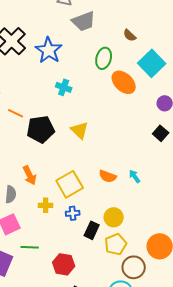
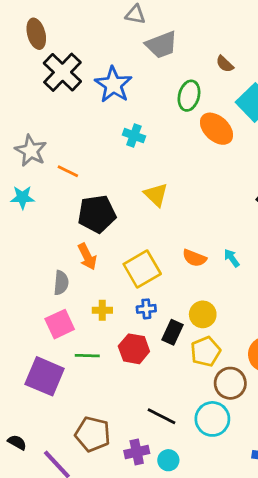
black pentagon: (41, 129) -> (97, 214), moved
yellow cross: (46, 205) -> (102, 310), moved
red hexagon: (64, 264) -> (134, 349), moved

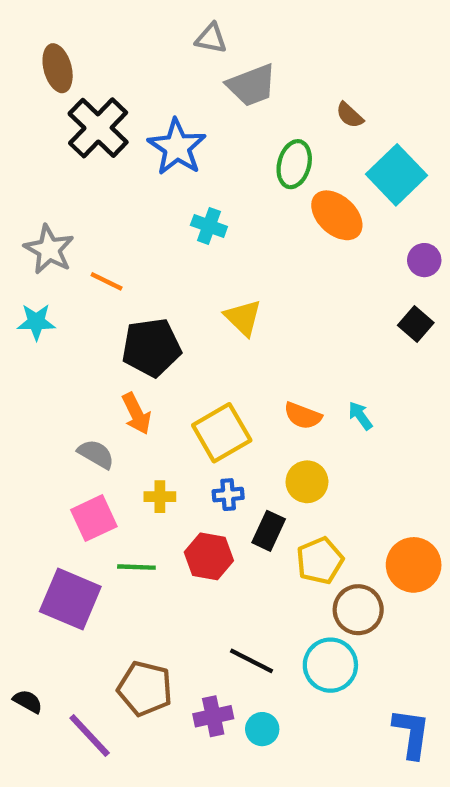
gray semicircle: (61, 283) -> (96, 454), turned -65
yellow circle: (203, 314) -> (307, 482), moved

